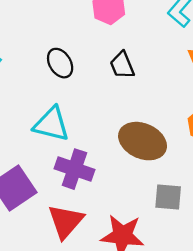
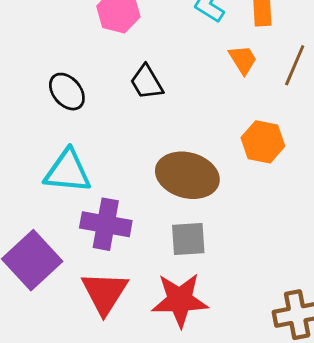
gray square: (168, 197) -> (188, 239), moved

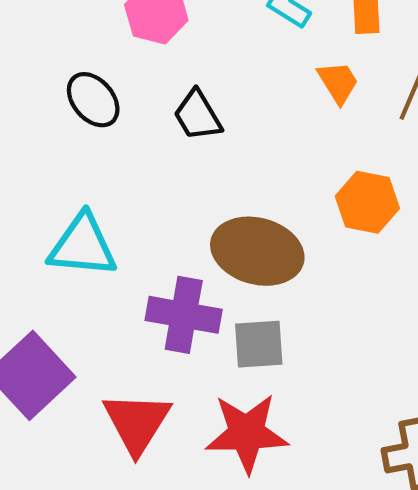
black ellipse: (67, 92) -> (93, 100), moved
purple cross: (106, 224) -> (184, 315), moved

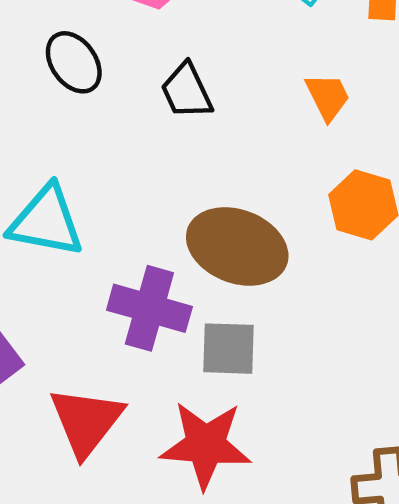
orange trapezoid: (338, 82) -> (328, 97), moved

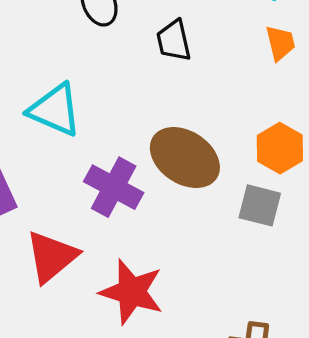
orange trapezoid: (328, 97) -> (280, 43), moved
gray square: (229, 349) -> (260, 205), moved

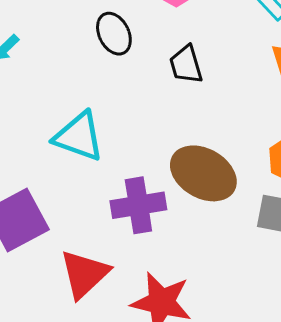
purple cross: (114, 187) -> (138, 205), turned -34

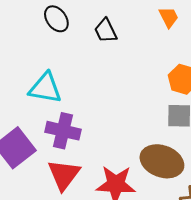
brown ellipse: (203, 173) -> (162, 161), moved
purple cross: (138, 205) -> (63, 131), moved, turned 32

